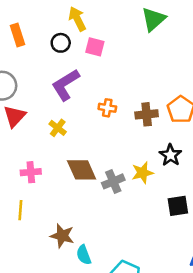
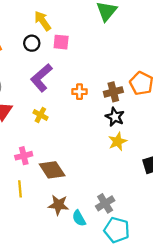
black star: (170, 155) -> (115, 117), moved
brown diamond: (82, 170) -> (52, 170), moved
gray cross: (113, 181) -> (105, 203), moved

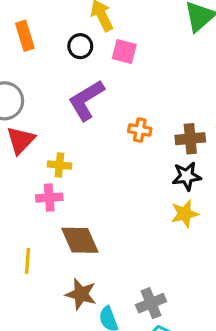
yellow cross: (40, 115) -> (59, 165), moved, turned -32
black star: (115, 117) -> (187, 176), turned 30
pink cross: (24, 156) -> (49, 198), moved

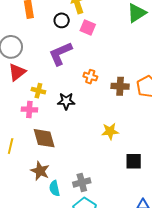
black star: (187, 176) -> (66, 101), moved

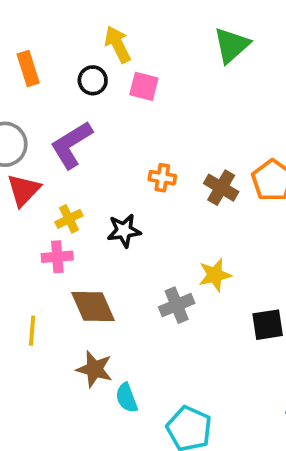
purple L-shape: (60, 54) -> (71, 145), moved
brown cross: (120, 86) -> (221, 188), turned 36
yellow cross: (38, 91) -> (69, 219), turned -32
gray cross: (82, 182) -> (177, 305), moved

